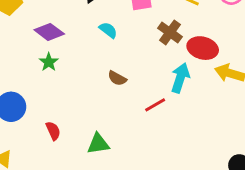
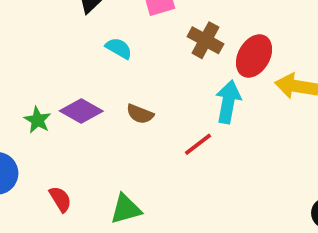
purple diamond: (49, 32) -> (81, 111), moved
red ellipse: (203, 48) -> (254, 56), turned -68
green star: (49, 62) -> (38, 120), moved

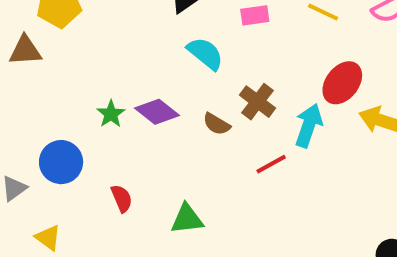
brown cross: (205, 40) -> (258, 102), moved
cyan semicircle: (119, 48) -> (205, 54), size x1.4

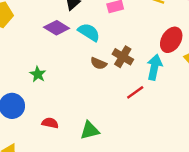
purple diamond: (157, 112) -> (57, 28), moved
brown semicircle: (217, 124) -> (99, 63), moved
red semicircle: (122, 198) -> (50, 123), turned -49

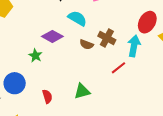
purple diamond: (57, 28) -> (52, 36), moved
red semicircle: (50, 123) -> (47, 96), turned 64
green triangle: (90, 130) -> (82, 91), moved

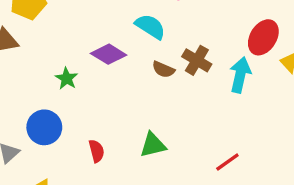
green star: (35, 56) -> (67, 79), moved
red line: (118, 68) -> (227, 162), moved

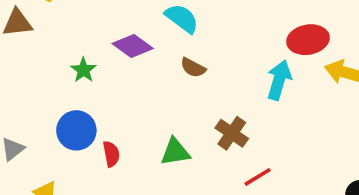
red ellipse: (263, 37) -> (308, 40), turned 44
brown cross: (197, 60) -> (232, 133), moved
blue circle: (44, 127) -> (76, 130), moved

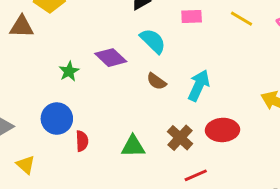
red ellipse: (308, 40) -> (222, 130), moved
cyan arrow: (279, 80) -> (199, 85), moved

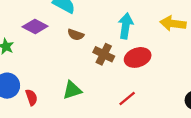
cyan arrow: (199, 85) -> (126, 26), moved
brown cross: (180, 138) -> (104, 54), moved

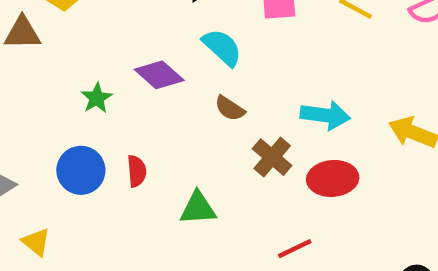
cyan arrow: (126, 26) -> (325, 115), turned 75
red semicircle: (31, 97) -> (137, 171), moved

